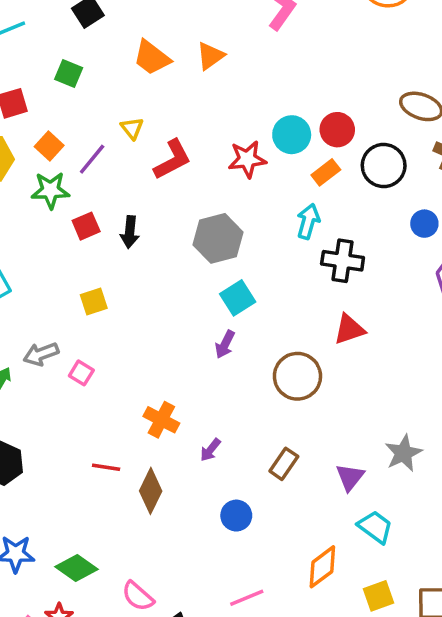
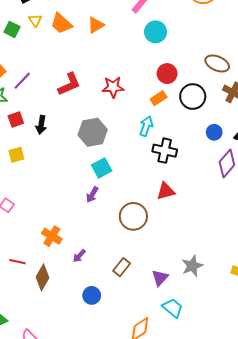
yellow triangle: (132, 128) -> (35, 20), moved
cyan circle: (292, 135) -> (156, 32), moved
yellow square: (94, 302) -> (16, 155), moved

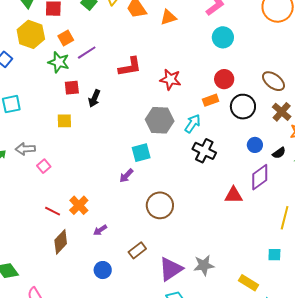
gray hexagon: (93, 132) -> (160, 120), moved
red triangle: (166, 191) -> (234, 195), moved
red line: (17, 262) -> (53, 211), moved
purple triangle: (160, 278) -> (171, 269), size x1.5

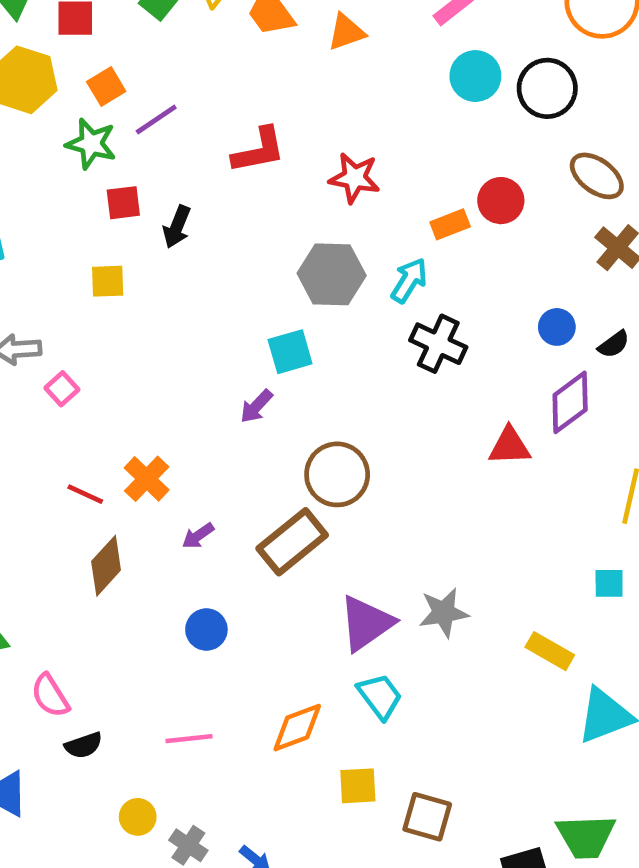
red circle: (224, 79) -> (501, 201), moved
black circle: (243, 107) -> (547, 88), moved
brown rectangle: (137, 250) -> (292, 542), moved, size x1.6

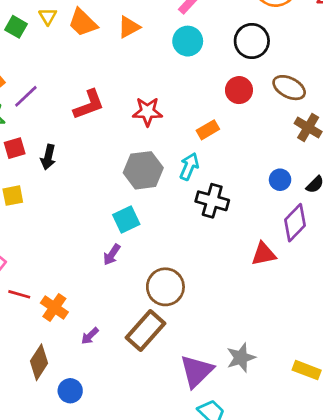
cyan circle: (475, 76) -> (188, 41), moved
red circle: (501, 201) -> (239, 90), moved
red line: (85, 494) -> (19, 294), moved
blue circle: (206, 630) -> (70, 391), moved

